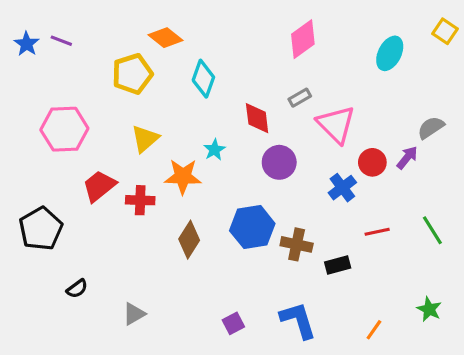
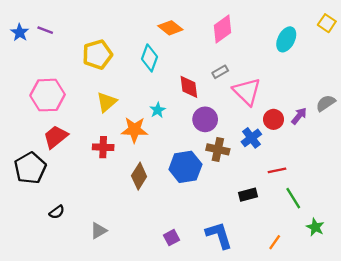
orange diamond: (165, 38) -> (170, 28), moved
gray semicircle: (431, 128) -> (326, 103), moved
red trapezoid: (99, 186) -> (56, 137), moved
green line: (432, 230) -> (293, 198), moved
brown cross: (297, 244) -> (218, 149), moved

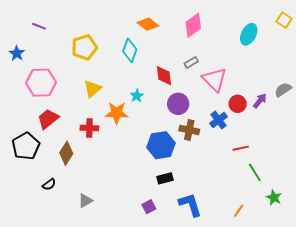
blue star: (20, 32) -> (17, 53), moved
brown diamond: (139, 176) -> (66, 153), moved
black rectangle: (248, 195) -> (165, 178), moved

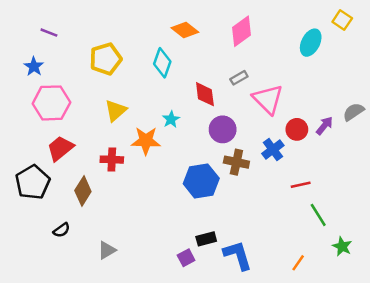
yellow square: (284, 20) -> (342, 20), moved
blue star: (17, 53) -> (34, 66), moved
black rectangle: (165, 178) -> (206, 239), moved

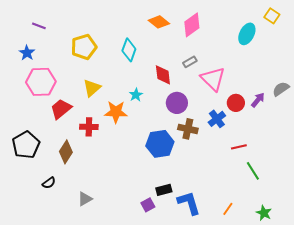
orange diamond: (185, 30) -> (159, 22), moved
red trapezoid: (60, 148) -> (61, 109), moved
green star: (342, 246) -> (264, 213), moved
orange line: (298, 263) -> (228, 209), moved

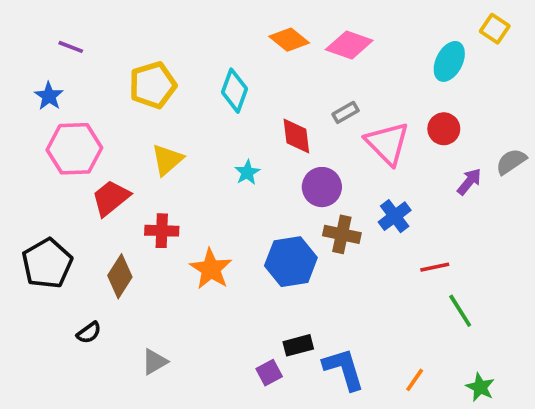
pink diamond: (192, 25) -> (349, 45), turned 55
red circle: (236, 103) -> (444, 129), moved
orange star: (116, 112) -> (211, 269), moved, turned 30

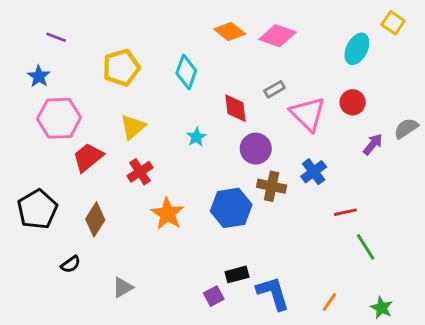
red cross: (162, 231) -> (140, 172), moved, turned -35

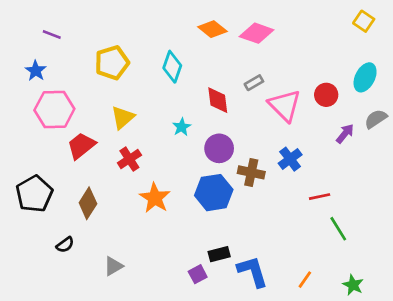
cyan ellipse: (357, 49) -> (365, 77), moved
purple circle: (256, 149) -> (219, 148), moved

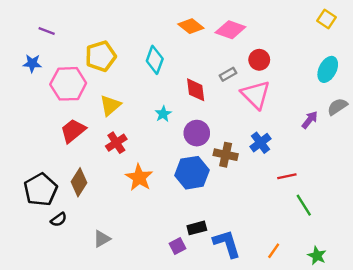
blue star: (36, 71) -> (32, 63), turned -30
red circle: (326, 95) -> (259, 60), moved
pink hexagon: (54, 110) -> (68, 84), moved
black pentagon: (34, 194) -> (41, 190), moved

